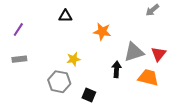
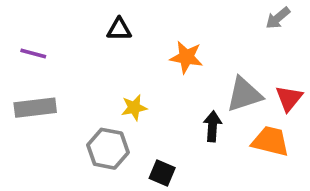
purple line: (18, 29) -> (33, 53), turned 72
gray rectangle: (19, 59) -> (35, 108), size x1.5

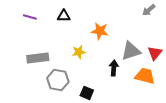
purple line: (33, 53) -> (30, 17), moved
gray rectangle: (35, 108) -> (38, 58), moved
yellow star: (134, 108) -> (79, 52), moved

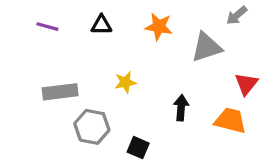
orange star: (100, 31) -> (159, 27), moved
gray triangle: (131, 51) -> (206, 47), moved

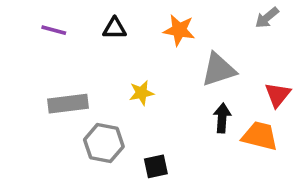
gray triangle: (206, 47) -> (219, 70), moved
black arrow: (181, 108) -> (222, 118), moved
black square: (138, 148) -> (156, 166), turned -35

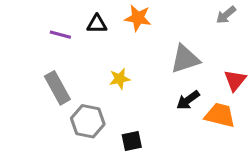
purple line: (54, 30) -> (60, 35), moved
orange star: (179, 30) -> (138, 18), moved
gray rectangle: (68, 104) -> (57, 88), turned 68
black arrow: (222, 118) -> (188, 100), turned -130

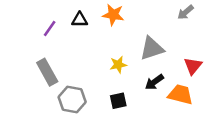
purple line: (60, 35) -> (50, 28), turned -70
yellow star: (120, 79) -> (118, 65), moved
black square: (132, 141) -> (118, 101), moved

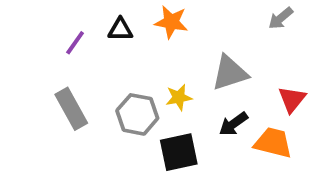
gray hexagon: (72, 99) -> (137, 114), moved
black square: (118, 101) -> (179, 152), size x1.5

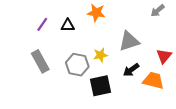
black triangle: (120, 30) -> (68, 25), moved

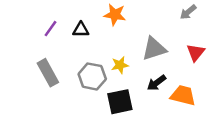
red triangle: (164, 56) -> (196, 52), moved

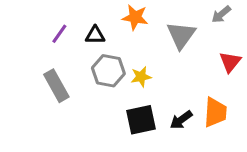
gray triangle: (154, 49) -> (181, 35), moved, turned -36
gray hexagon: (92, 76) -> (108, 71), moved
black arrow: (157, 83) -> (181, 120), moved
orange trapezoid: (183, 95) -> (215, 112), turned 80

